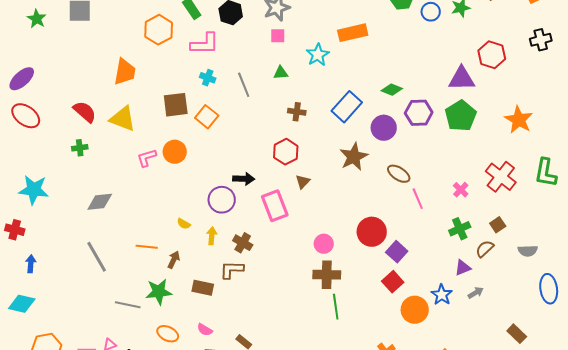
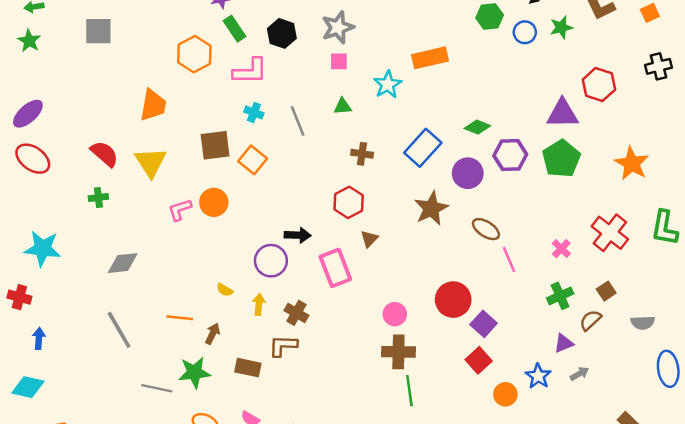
green star: (37, 19) -> (29, 41), moved
yellow triangle: (123, 119) -> (151, 162), turned 36
orange circle: (415, 310) -> (505, 394), size x0.7

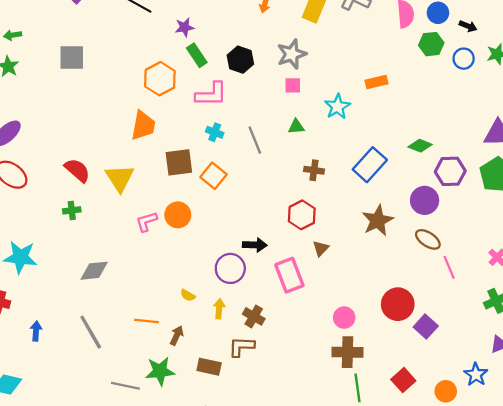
orange rectangle: (430, 58) -> (377, 82), size x0.7
orange trapezoid: (153, 105) -> (143, 126), moved
purple circle: (468, 173) -> (425, 200), moved
blue arrow: (39, 338) -> (36, 331), moved
red square: (479, 360) -> (403, 380), moved

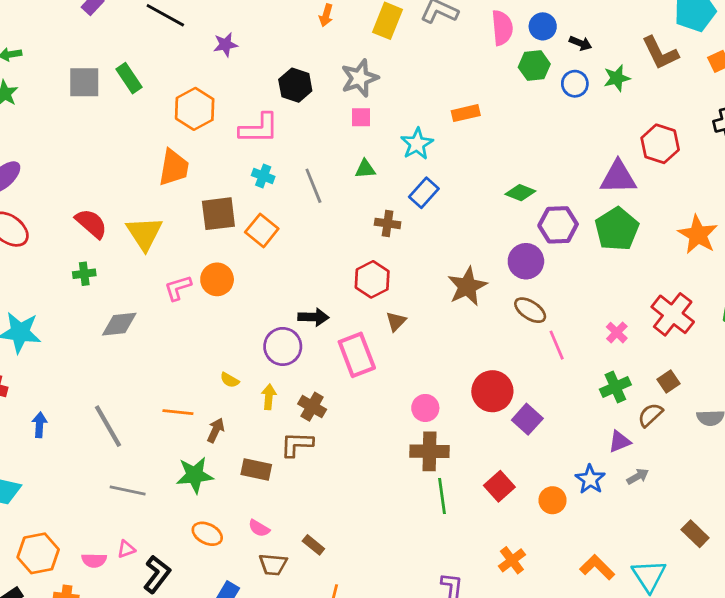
green rectangle: (197, 55) -> (129, 78), moved
blue rectangle: (370, 165) -> (424, 193), moved, size x0.7
gray diamond: (94, 271) -> (119, 324), moved
gray line: (125, 386) -> (128, 490), moved

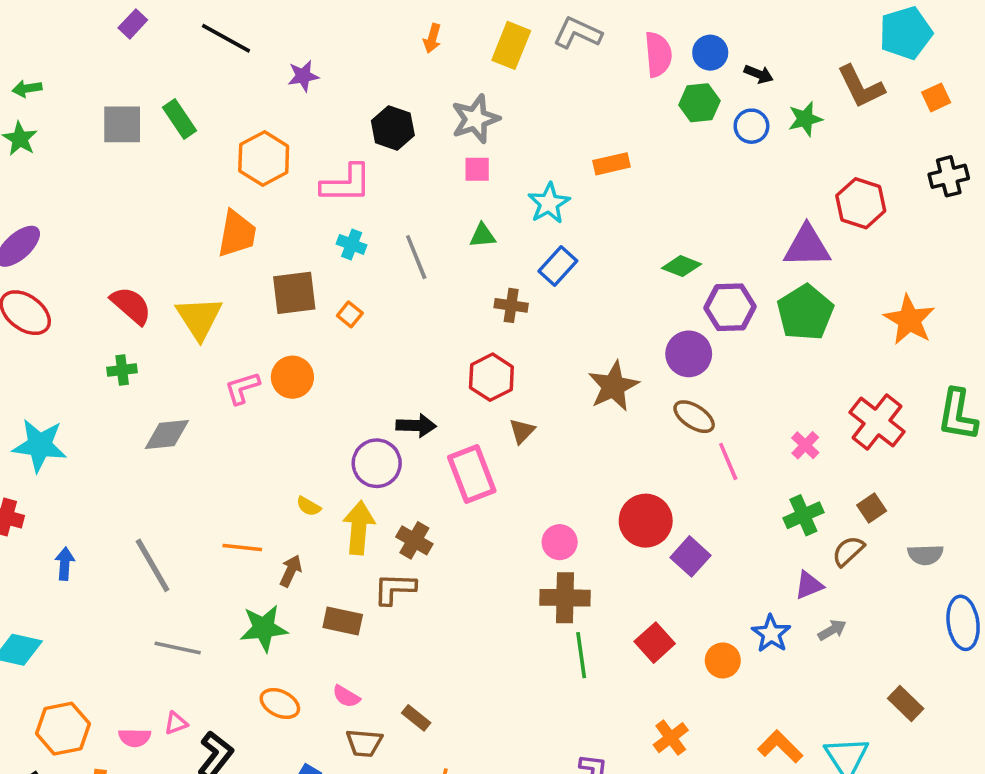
orange square: (262, 230) -> (350, 314), size x0.6
yellow arrow: (269, 397) -> (359, 528), size x1.6

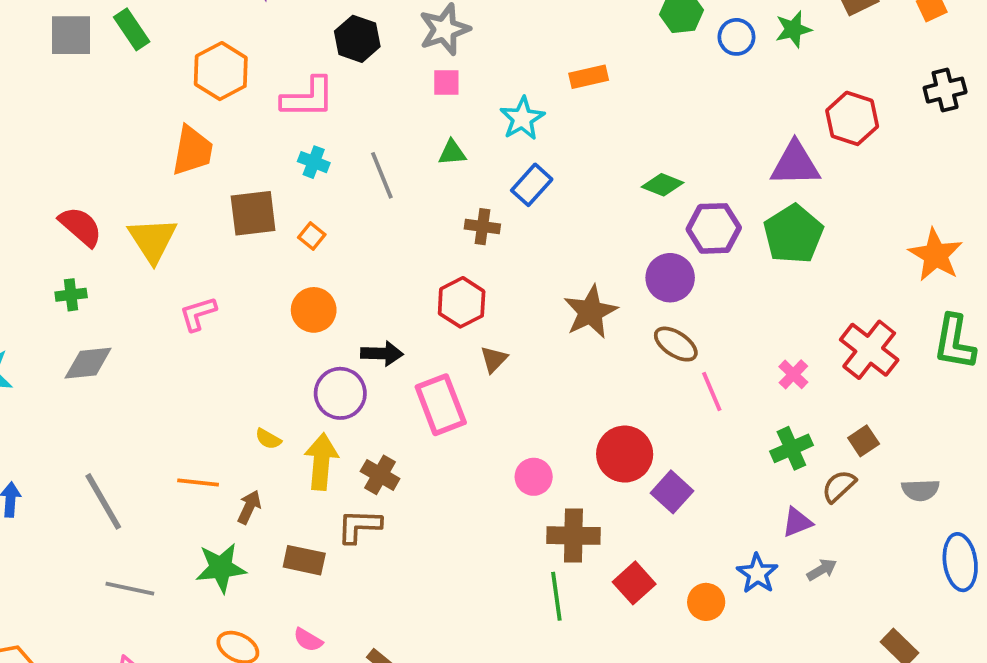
orange star: (909, 320) -> (936, 255), moved
orange circle: (292, 377) -> (314, 310), moved
gray diamond: (167, 435) -> (88, 363), moved
brown cross: (565, 598) -> (573, 536), moved

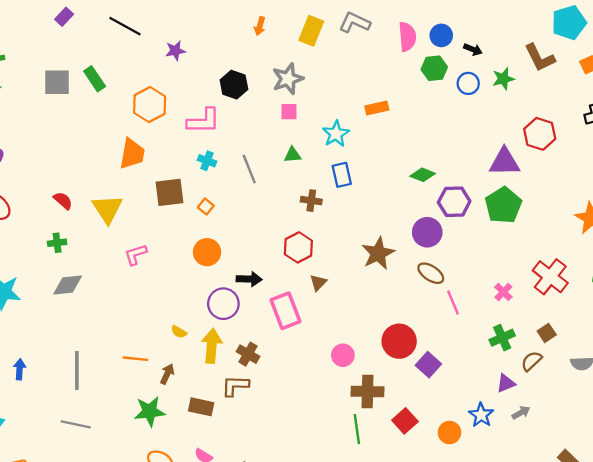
blue rectangle: (532, 185) -> (342, 175), turned -55
red semicircle: (80, 227) -> (63, 201), size x0.7
gray line: (103, 501) -> (77, 370), turned 30
gray line: (130, 589) -> (76, 424), moved

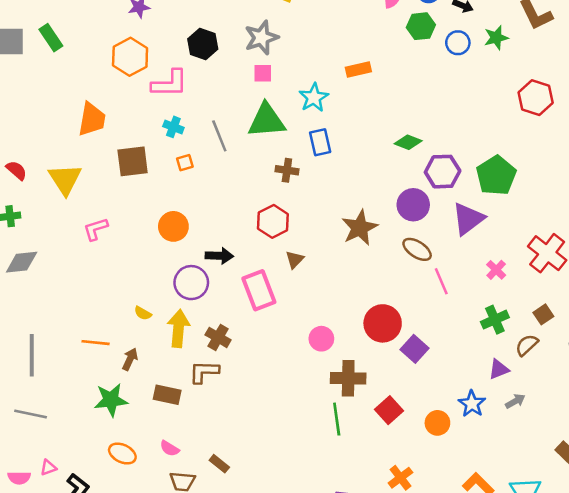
orange hexagon: (150, 105) -> (130, 57), moved
green triangle: (293, 155) -> (267, 121), size x2.0
purple triangle: (505, 162) -> (468, 219), moved, turned -36
orange square: (206, 206) -> (185, 163), moved, turned 35

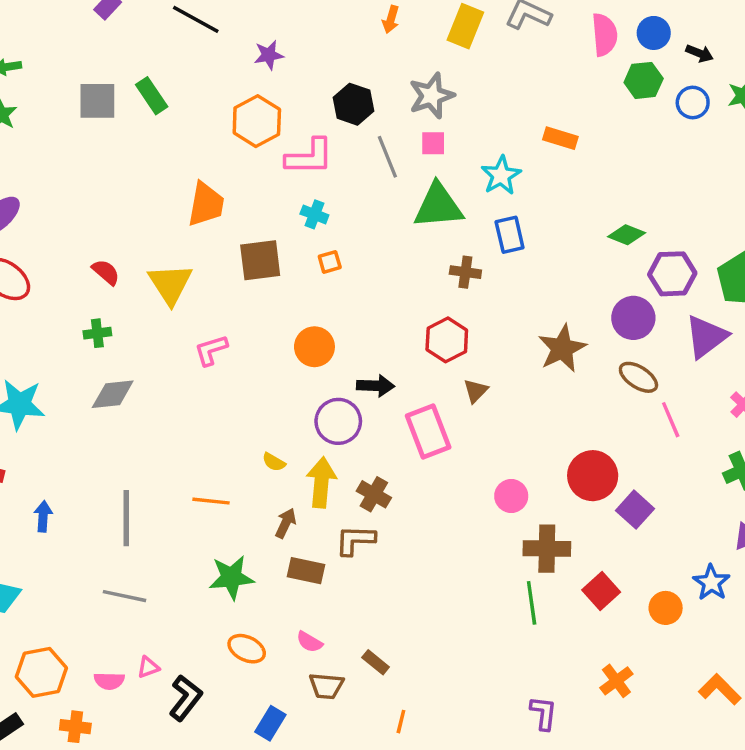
orange rectangle: (358, 70) -> (560, 138), turned 30
gray line: (219, 136) -> (387, 157), moved
brown arrow: (130, 359) -> (286, 523), moved

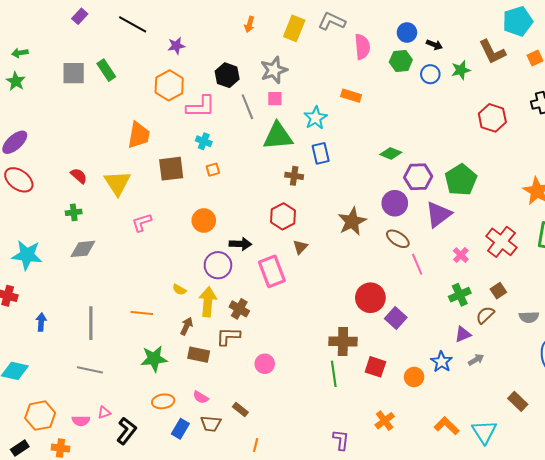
pink semicircle: (605, 35) -> (362, 47), moved
pink circle: (511, 496) -> (265, 364), moved
red square: (601, 591) -> (375, 367), turned -30
orange ellipse: (247, 649) -> (163, 401), turned -35
blue rectangle: (270, 723) -> (180, 429), moved

